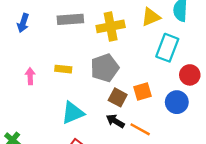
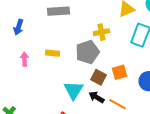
blue arrow: (23, 23) -> (18, 27), moved
yellow cross: (111, 26) -> (101, 32), moved, size x0.7
cyan triangle: (73, 113) -> (73, 90), moved, turned -35

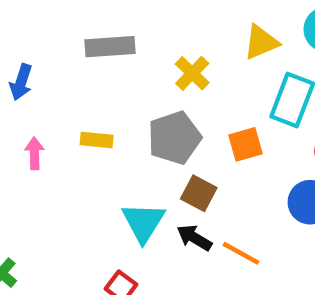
yellow cross: (101, 32) -> (192, 73), moved, turned -35
orange square: (119, 72) -> (245, 144), moved

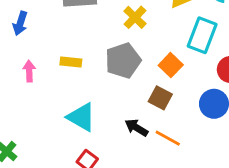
orange square: (245, 144) -> (171, 65), turned -30
brown square: (199, 193) -> (160, 98), moved
cyan triangle: (143, 222) -> (81, 117), moved, turned -32

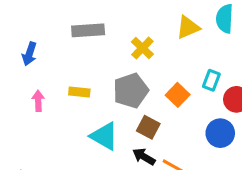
cyan rectangle: (202, 35) -> (211, 80), moved, size x0.6
brown square: (160, 98) -> (148, 127), moved
cyan triangle: (81, 117) -> (104, 136), moved

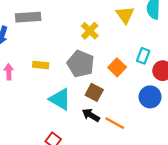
yellow triangle: (188, 27) -> (125, 15), turned -42
gray rectangle: (88, 30) -> (28, 17), moved
gray pentagon: (131, 91) -> (81, 64), turned -30

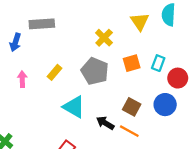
yellow rectangle: (41, 65) -> (54, 72), turned -56
orange square: (117, 67) -> (132, 63), moved, turned 30
brown square: (94, 92) -> (132, 107), moved

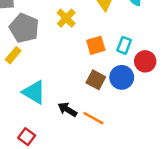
gray pentagon: (95, 71) -> (24, 28), moved
blue circle: (165, 105) -> (122, 77), moved
brown square: (132, 107) -> (96, 80), moved

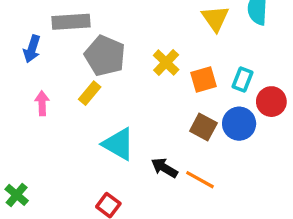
yellow cross: (66, 18) -> (166, 62), moved

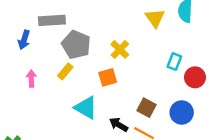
orange square: (203, 79) -> (108, 77), moved
blue circle: (239, 124) -> (182, 112), moved
brown square: (203, 127) -> (146, 108), moved

